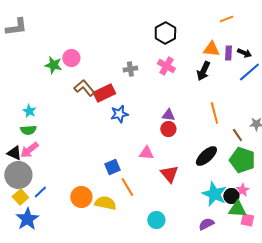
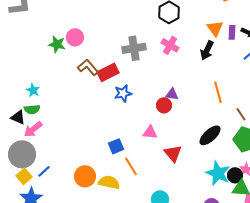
orange triangle: (211, 49) -> (215, 28), turned 48
gray cross: (130, 69) -> (134, 48), size x1.6
red circle: (168, 129) -> (164, 105), moved
black triangle: (14, 153) -> (18, 117), moved

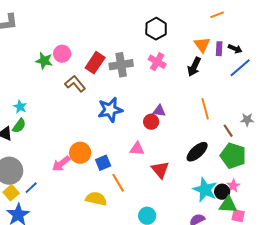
red rectangle: (108, 72) -> (95, 63), moved, turned -30
blue star: (123, 93) -> (110, 110), size x1.4
green semicircle: (32, 109) -> (19, 126), turned -49
pink arrow: (33, 129) -> (61, 164), moved
orange circle: (85, 176) -> (80, 153), moved

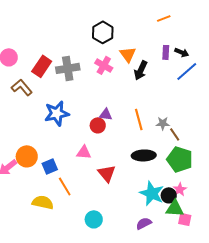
orange triangle: (202, 45) -> (128, 54), moved
orange line: (205, 109) -> (139, 119), moved
gray star: (247, 120) -> (163, 123), moved
black ellipse: (197, 152) -> (144, 155), turned 40

